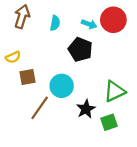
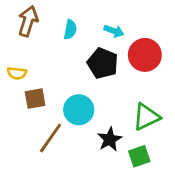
red circle: (113, 20) -> (145, 55), moved
yellow semicircle: (13, 57) -> (17, 73), turned 32

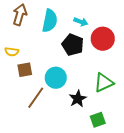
cyan semicircle: (70, 30) -> (50, 21), size x1.6
green square: (139, 156) -> (98, 120), moved

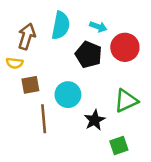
brown arrow: (20, 15) -> (27, 36), moved
brown line: (36, 98) -> (44, 119), turned -40

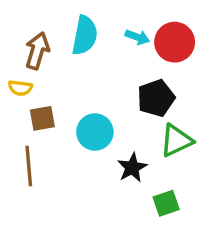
red circle: (125, 47) -> (175, 42), moved
black pentagon: (89, 55) -> (156, 98), moved, turned 30
brown line: (44, 119) -> (29, 166), moved

